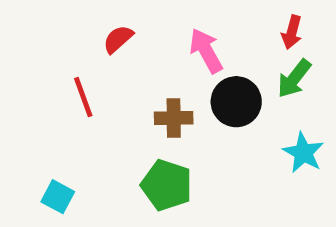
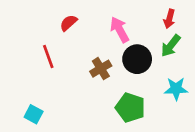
brown cross: (174, 118) -> (101, 69), turned -30
cyan star: (303, 153) -> (176, 89), turned -30
green pentagon: (167, 185) -> (130, 108), moved

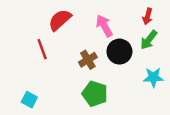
red semicircle: (68, 23) -> (60, 20), size x1.5
green pentagon: (130, 108) -> (95, 94), moved

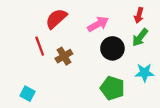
pink arrow: (104, 26) -> (98, 24), turned 90
brown cross: (88, 60) -> (64, 56), moved
green pentagon: (95, 94) -> (112, 88), moved

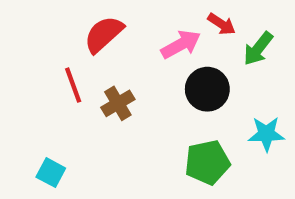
red arrow: (139, 15) -> (222, 24), moved, turned -72
green arrow: (140, 37) -> (258, 48), moved
green pentagon: (112, 88) -> (207, 162), turned -30

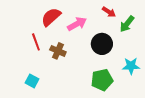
pink arrow: (181, 44) -> (77, 24), moved
brown cross: (118, 103) -> (58, 51), turned -35
cyan square: (51, 173) -> (32, 81), moved

